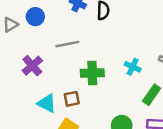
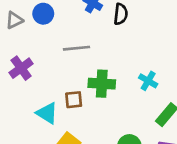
purple cross: (32, 66) -> (21, 68), moved
brown square: (72, 99) -> (74, 100), moved

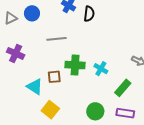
purple cross: (21, 68) -> (16, 53), turned -30
cyan cross: (148, 81) -> (101, 69), moved

